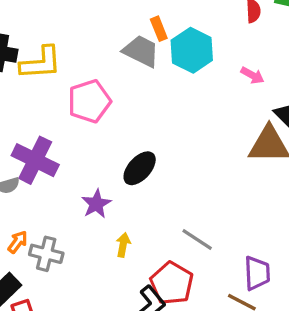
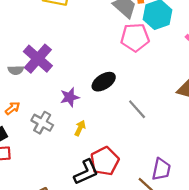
pink pentagon: (89, 101) -> (135, 37), moved
gray line: (197, 239) -> (137, 109), moved
gray cross: (46, 254) -> (42, 123), moved

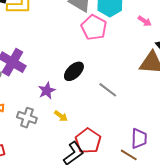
pink pentagon: (135, 37) -> (94, 27), turned -30
yellow arrow: (80, 128) -> (61, 116), turned 112

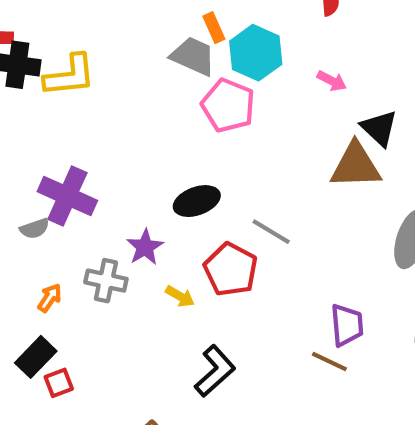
black ellipse: (74, 71) -> (197, 201), turned 30
gray cross: (27, 118) -> (106, 281), moved
red pentagon: (88, 141) -> (231, 269), moved

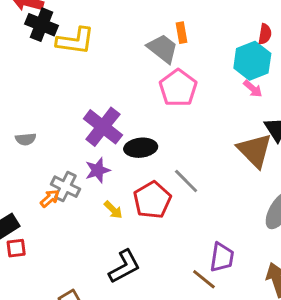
cyan hexagon: (256, 53) -> (252, 61), moved
brown triangle: (356, 166) -> (255, 150), turned 33
purple cross: (67, 196) -> (103, 127), moved
orange arrow: (50, 298) -> (50, 198), moved

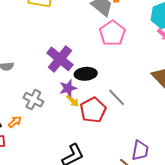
purple star: (98, 170) -> (68, 88), moved
orange arrow: (50, 198) -> (15, 122), moved
yellow arrow: (113, 210) -> (73, 101), moved

